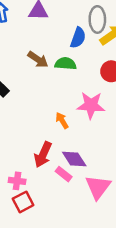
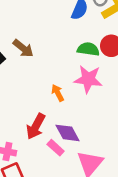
brown arrow: (38, 60) -> (23, 48), moved
green semicircle: (65, 64) -> (88, 49), moved

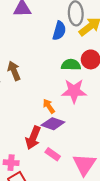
brown arrow: (23, 48) -> (14, 71), turned -144
purple diamond: (68, 133) -> (53, 124), moved, turned -35

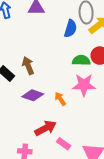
purple diamond: (53, 124) -> (33, 95), moved
red arrow: (33, 138) -> (46, 128), turned -140

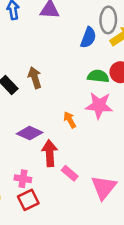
purple diamond: (33, 95) -> (30, 133), moved
red arrow: (46, 128) -> (50, 153), turned -70

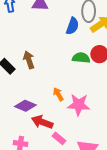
pink star: (99, 105) -> (79, 105), moved
red arrow: (50, 153) -> (42, 122), turned -65

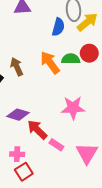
orange arrow: (58, 94) -> (50, 63), moved, size x1.6
red arrow: (42, 122) -> (37, 130), turned 30

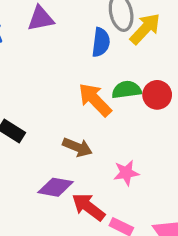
red circle: (89, 53) -> (157, 95), moved
brown arrow: (17, 67) -> (77, 147), moved, turned 144
pink star: (73, 108) -> (126, 173), moved, size x0.7

